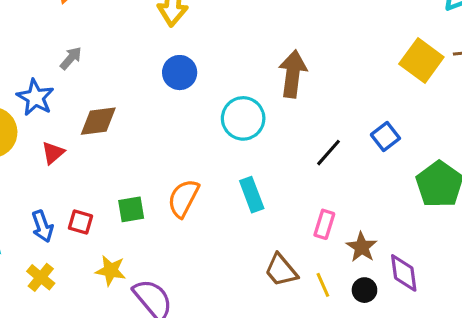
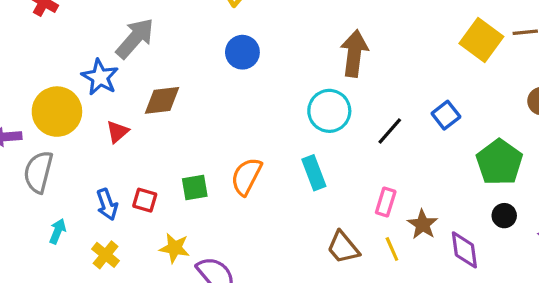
gray arrow: (71, 58) -> (135, 38), size x1.8
cyan circle: (243, 118) -> (329, 111), moved
yellow line: (323, 285) -> (392, 249), moved
black circle: (364, 290) -> (504, 216), moved

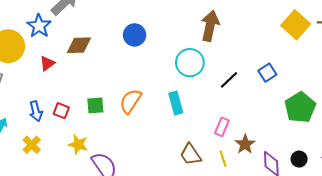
blue circle: (242, 52) -> (135, 35), moved
black circle: (504, 216) -> (299, 159), moved

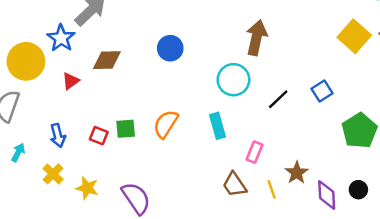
red square: (61, 111) -> (99, 136), moved
pink rectangle: (222, 127) -> (255, 152), moved
yellow star: (78, 144) -> (87, 188), moved

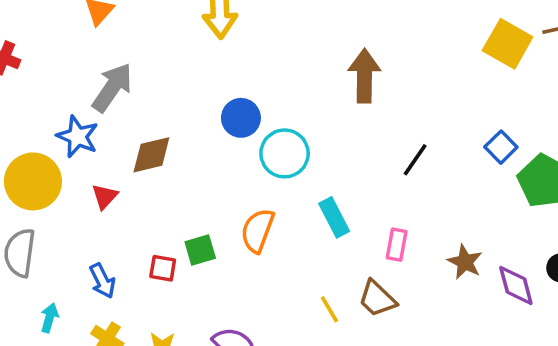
cyan circle: (233, 80) -> (285, 153), moved
blue square: (322, 91) -> (501, 147), moved
yellow line: (272, 189) -> (329, 309), moved

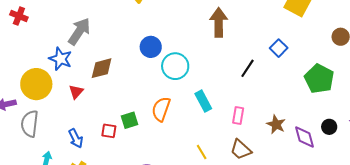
blue square: (501, 147) -> (279, 48), moved
brown trapezoid: (377, 299) -> (241, 150), moved

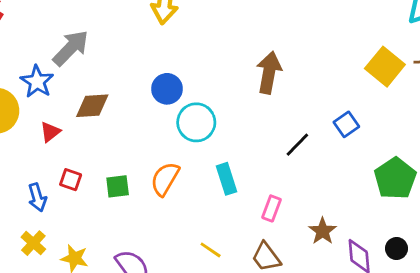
red square: (109, 131) -> (71, 180), moved
yellow line: (202, 152) -> (211, 250), turned -35

